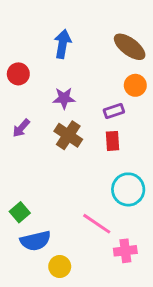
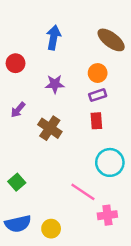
orange circle: (135, 85) -> (98, 73), moved
brown cross: (68, 135) -> (50, 128), moved
blue semicircle: (35, 241) -> (18, 224), moved

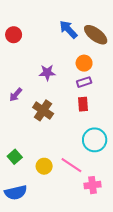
blue arrow: (54, 37) -> (68, 29), moved, turned -54
red circle: (16, 63) -> (14, 35), moved
yellow circle: (51, 229) -> (44, 166), moved

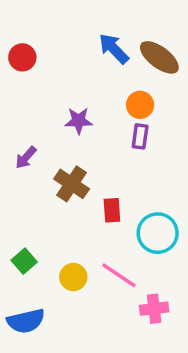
purple rectangle: (84, 82) -> (140, 136), turned -64
red rectangle: (83, 104) -> (112, 210), moved

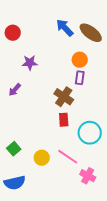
purple star: (79, 121) -> (30, 63), moved
brown cross: (72, 184) -> (64, 97), moved
pink cross: (154, 309) -> (88, 176), turned 35

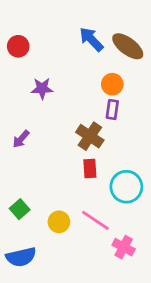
purple arrow: (15, 90) -> (21, 139), moved

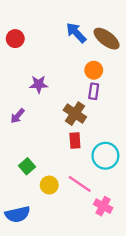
purple star: (42, 88) -> (39, 84), moved
green square: (20, 209) -> (27, 166), moved

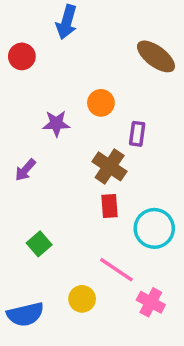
blue arrow: (76, 33) -> (67, 22), moved, turned -120
orange circle: (94, 70) -> (101, 103), moved
yellow circle: (49, 185) -> (82, 299), moved

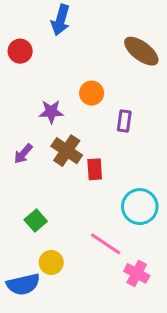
brown cross: (110, 166) -> (67, 151), moved
red rectangle: (110, 206) -> (95, 169), moved
yellow circle: (82, 299) -> (51, 263), moved

